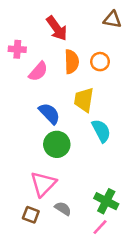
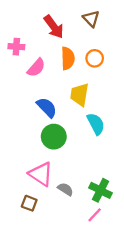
brown triangle: (112, 20) -> (91, 19), moved, turned 36
pink triangle: (43, 184) -> (41, 174), turned -40
gray semicircle: (63, 209) -> (65, 189), moved

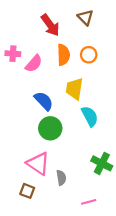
pink cross: (16, 47) -> (13, 54), moved
gray semicircle: (65, 189) -> (61, 178), turned 48
green cross: (100, 190) -> (102, 163), moved
pink line: (95, 215) -> (89, 202), turned 32

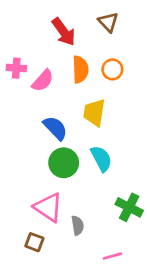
cyan semicircle: (90, 116) -> (101, 159), moved

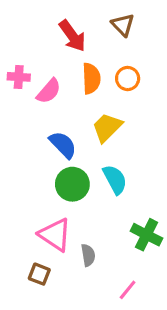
yellow trapezoid: (94, 113) -> (107, 127), turned 36
pink line: (112, 256) -> (128, 290), turned -36

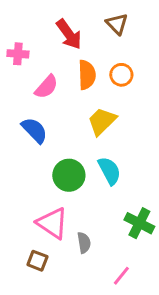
pink cross: (19, 77) -> (18, 54), moved
blue semicircle: (63, 145) -> (34, 130), moved

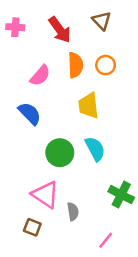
pink cross: (18, 54) -> (15, 27), moved
yellow trapezoid: (102, 121) -> (89, 106), turned -52

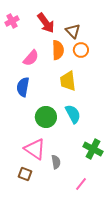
brown triangle: (102, 21) -> (73, 31), moved
pink cross: (15, 27) -> (12, 21), turned -32
blue semicircle: (30, 113) -> (23, 87), turned -126

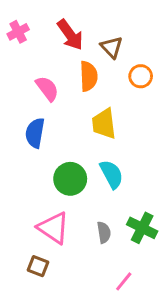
orange circle: (81, 50) -> (141, 76), moved
pink semicircle: (31, 58) -> (47, 88), turned -78
gray semicircle: (56, 162) -> (104, 232), moved

